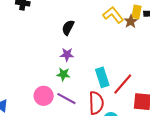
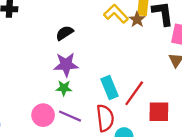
black semicircle: (68, 28) -> (65, 33), turned 35
purple star: (67, 55) -> (66, 65), size x1.5

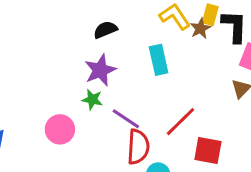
purple star: (66, 65) -> (100, 70), turned -30
cyan rectangle: (110, 88) -> (159, 60), moved
purple line: (70, 116) -> (126, 119), moved

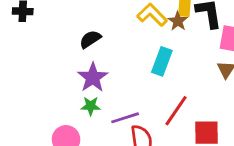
cyan rectangle: (159, 60) -> (162, 61), moved, turned 44
purple line: (126, 119) -> (125, 118), turned -40

